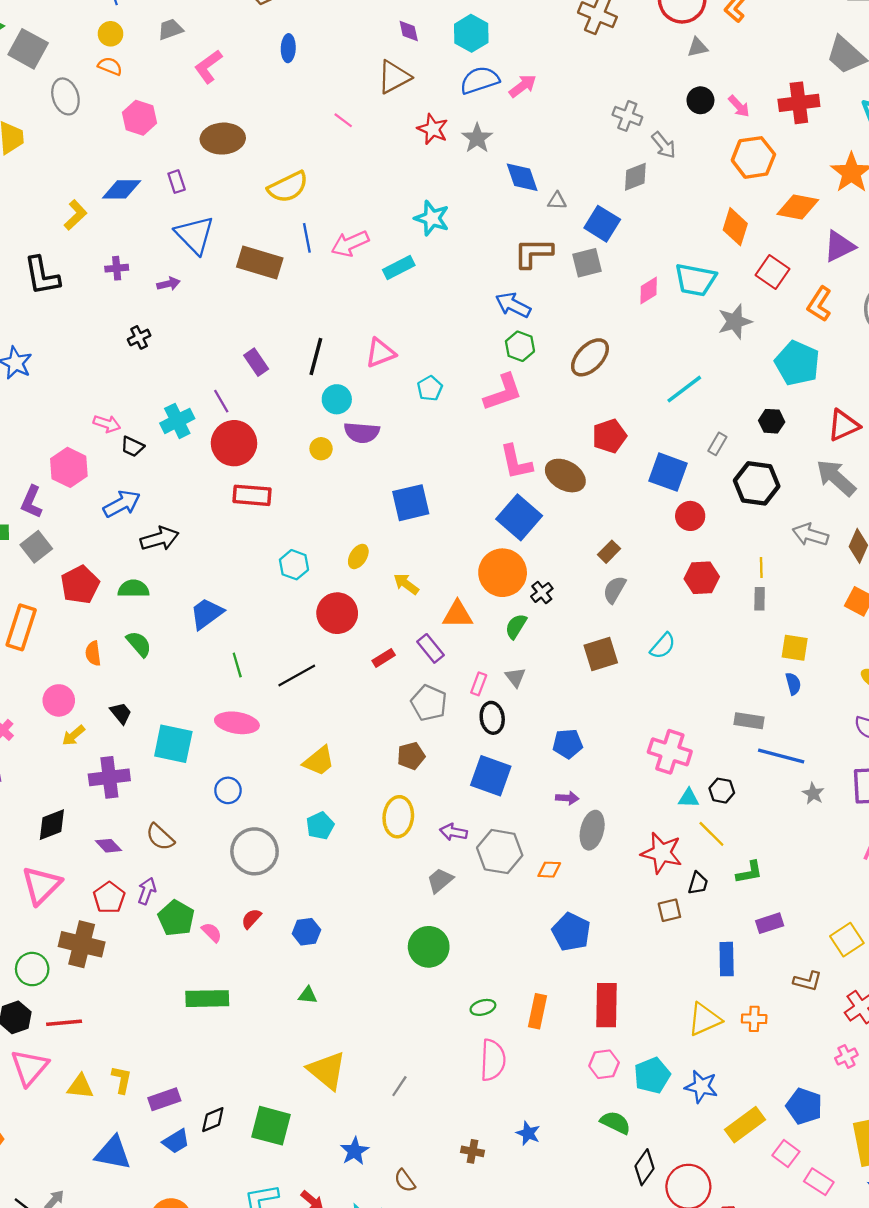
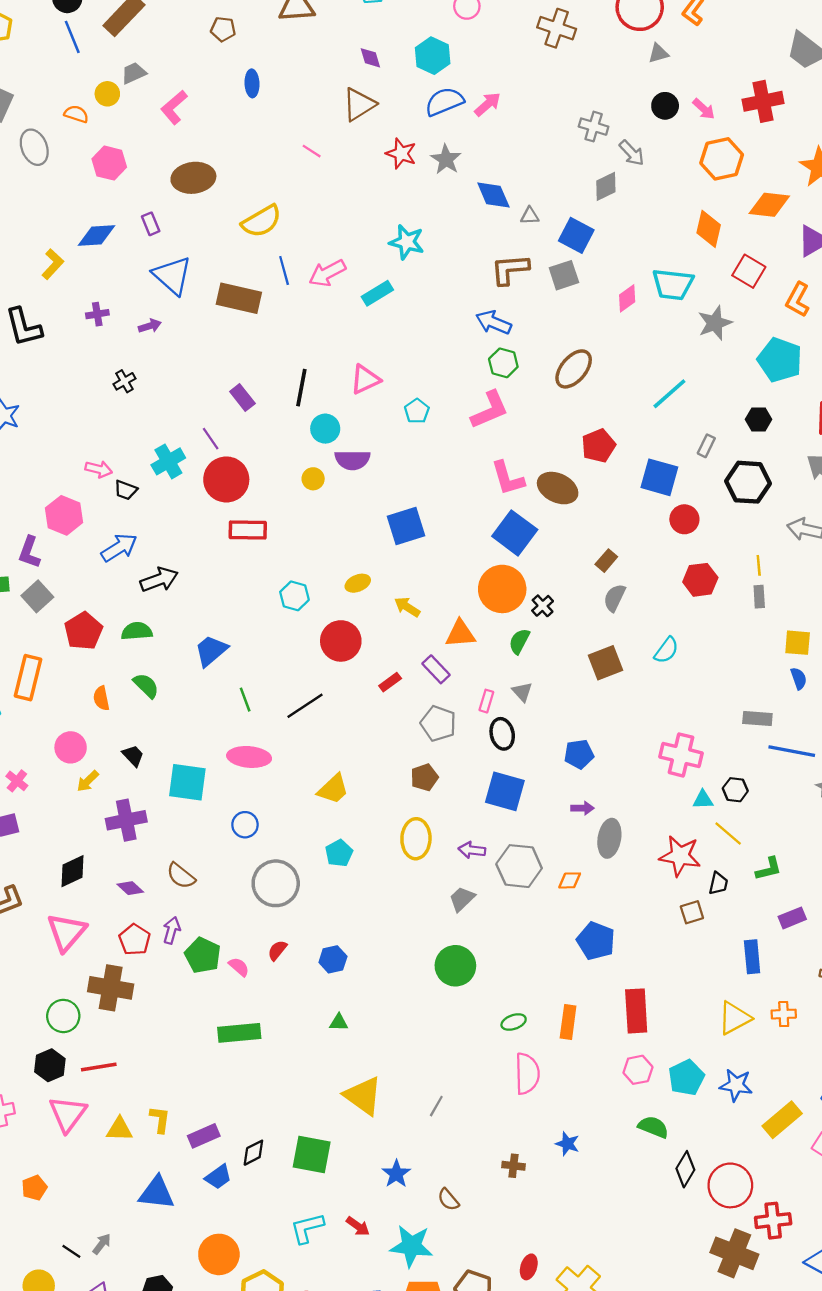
yellow circle: (111, 34) -> (107, 94), moved
yellow ellipse: (358, 556) -> (358, 583), turned 40

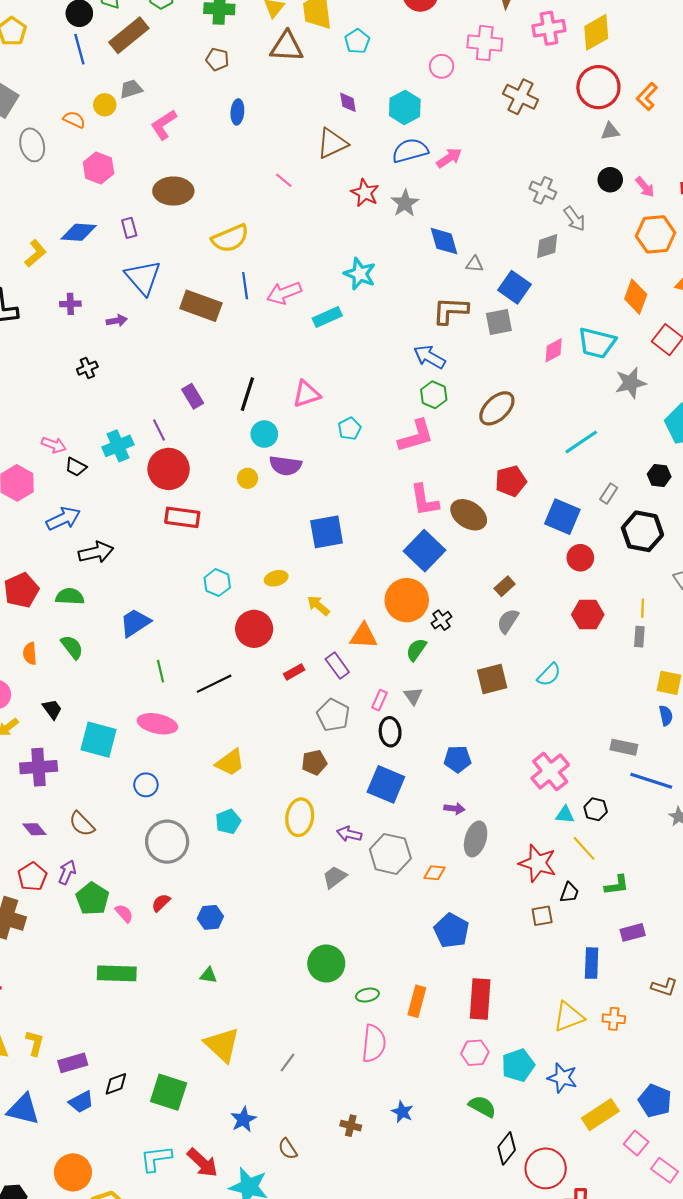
pink cross: (681, 755) -> (550, 772), turned 30
green circle: (455, 966) -> (326, 964), moved
red arrow: (358, 1226) -> (202, 1163), size x1.5

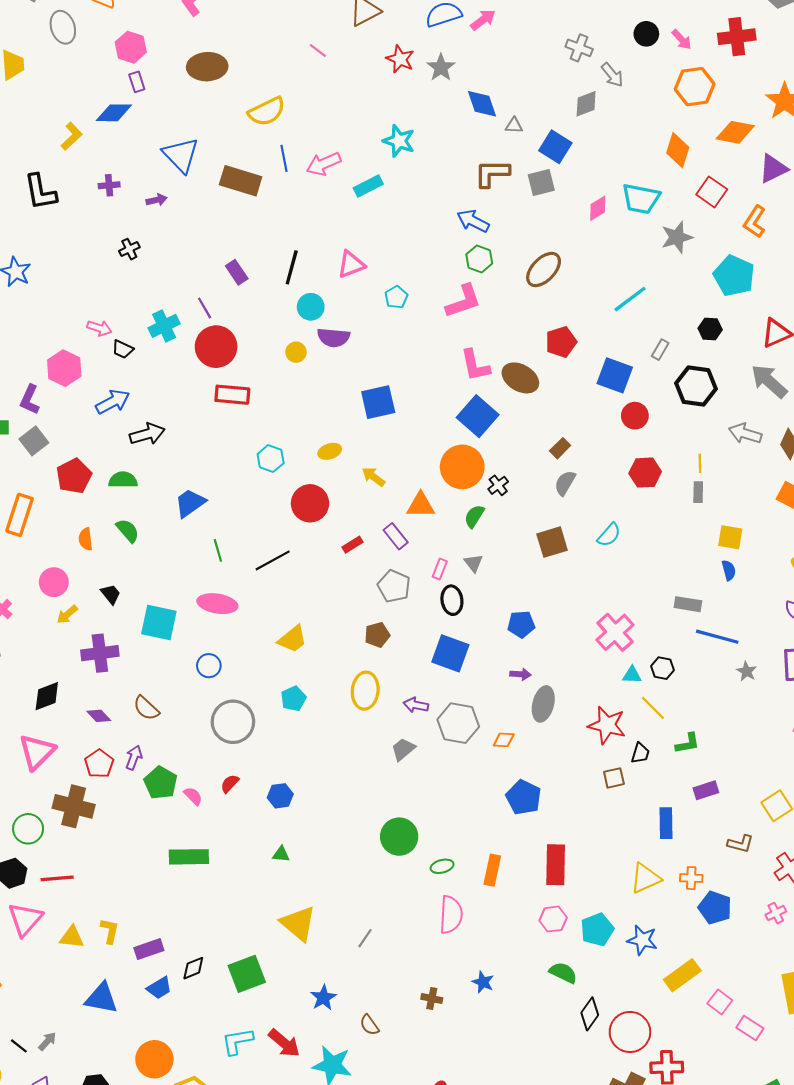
purple rectangle: (129, 228) -> (137, 82), moved
green square: (169, 1092) -> (247, 974), turned -36
blue pentagon: (655, 1101) -> (715, 908), moved

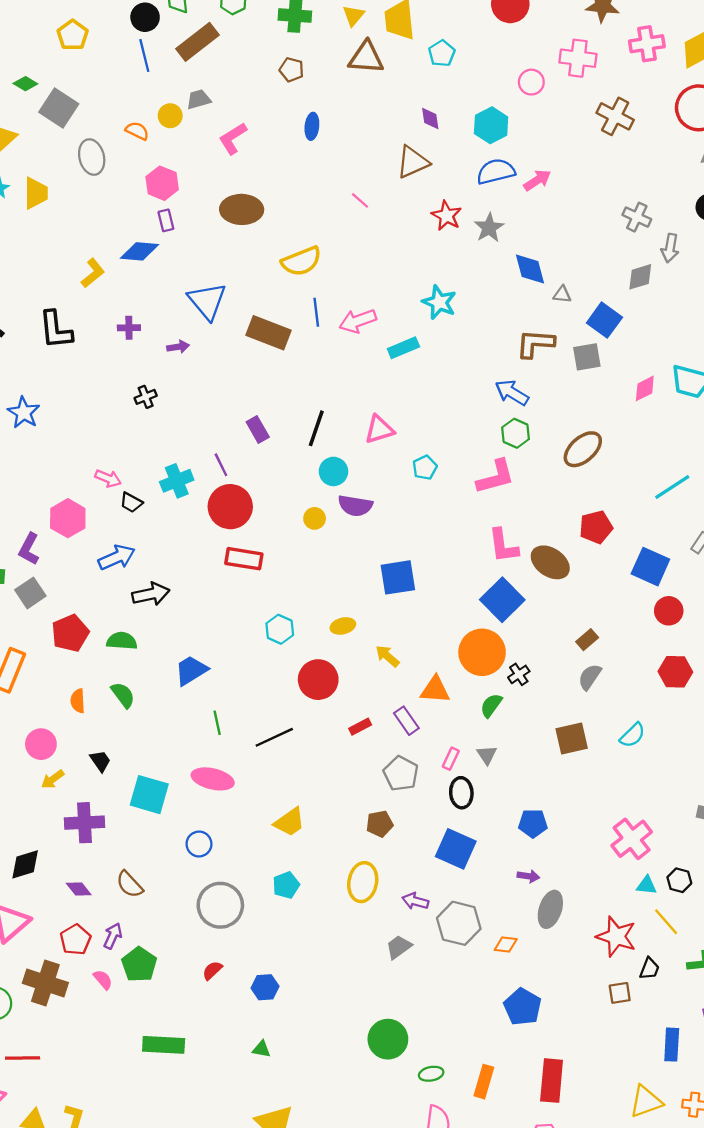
gray arrow: (612, 75) -> (670, 248), turned 45
pink semicircle: (193, 796) -> (103, 980), moved

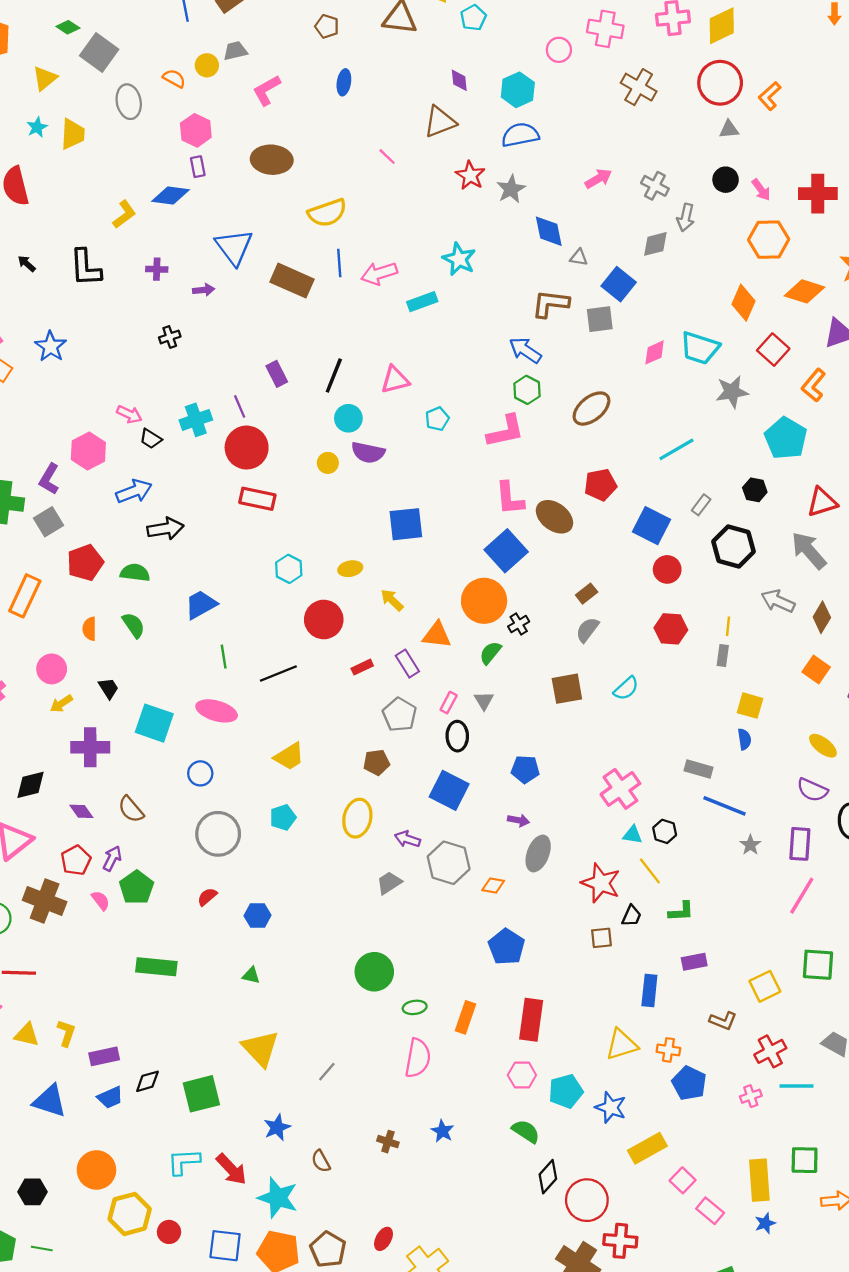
pink arrow: (537, 180) -> (598, 179), moved

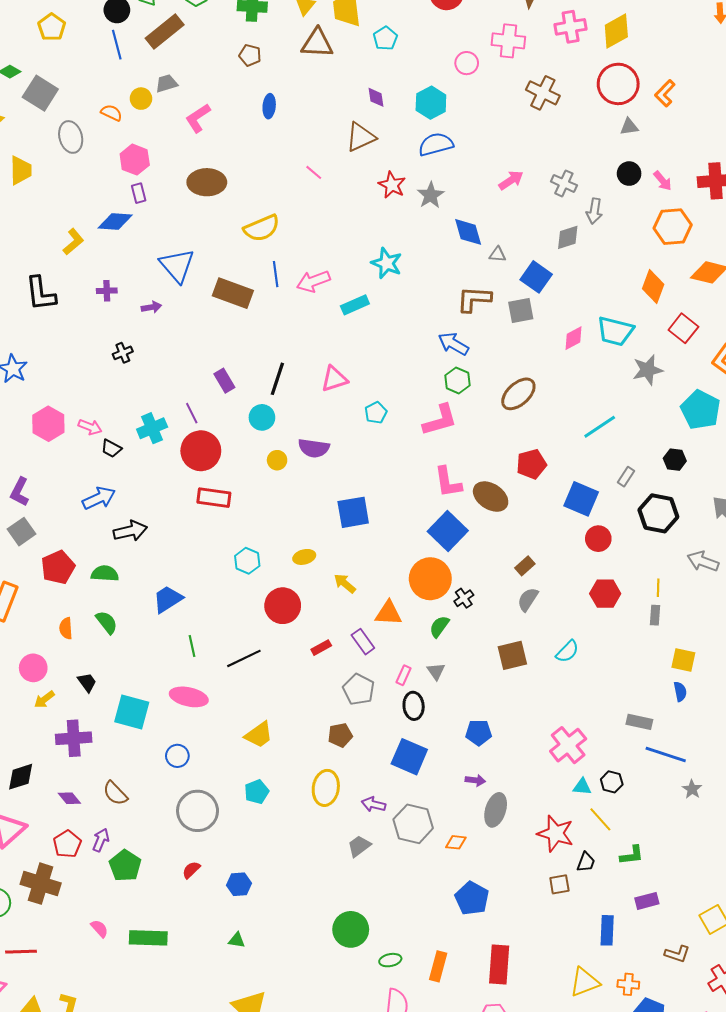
cyan circle: (348, 418) -> (262, 417), moved
pink hexagon: (88, 451) -> (48, 424), moved
pink semicircle: (101, 900) -> (99, 929), moved

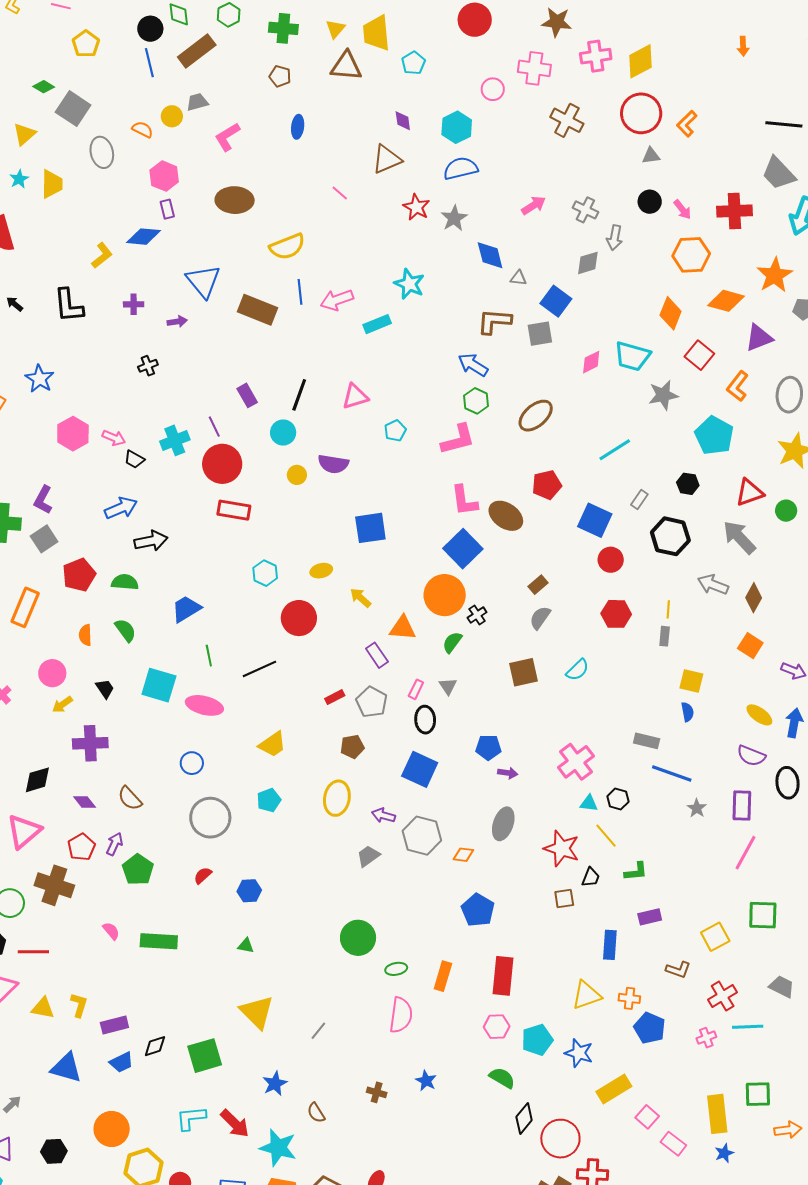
red rectangle: (321, 648) -> (335, 697), moved
cyan square: (132, 712) -> (159, 685), moved
purple arrow: (475, 780) -> (508, 773), moved

